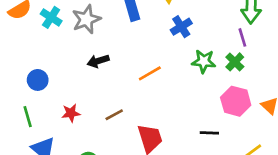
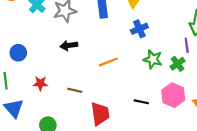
brown line: (114, 115) -> (75, 90), turned 32
black line: (209, 133) -> (141, 102), moved

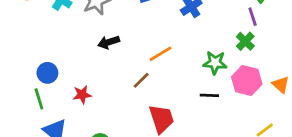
blue circle: (18, 53) -> (47, 73), moved
green star: (153, 59) -> (215, 63), moved
brown line: (75, 90) -> (141, 80), moved, turned -48

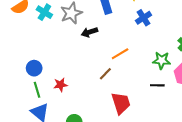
black arrow: (109, 42) -> (89, 32), moved
green line: (39, 99) -> (37, 90), moved

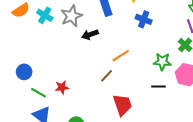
blue cross: (143, 18) -> (144, 19), turned -35
blue circle: (34, 68) -> (24, 72), moved
green line: (37, 90) -> (39, 93), turned -42

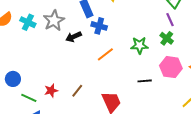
blue cross: (144, 19) -> (99, 26), moved
green star: (162, 62) -> (139, 45), moved
brown line: (107, 76) -> (77, 91), moved

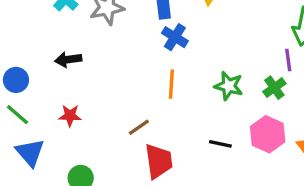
black arrow: (73, 37) -> (68, 59), moved
orange line: (105, 54) -> (171, 84), turned -66
brown line: (77, 91) -> (139, 127), moved
green line: (29, 98) -> (18, 115), moved

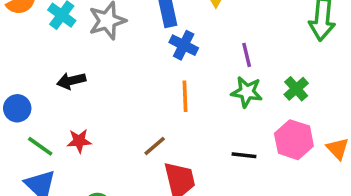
purple line: (288, 60) -> (247, 55), moved
green line: (18, 115) -> (40, 146), moved

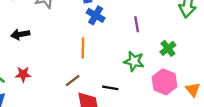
green star: (247, 92) -> (134, 61), moved
orange line: (185, 96) -> (83, 48), moved
black line: (244, 155) -> (110, 88), moved

